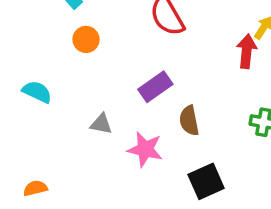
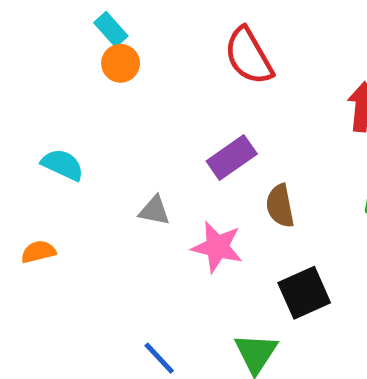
orange circle: (86, 39) -> (121, 63), moved
orange semicircle: (35, 188) -> (38, 252), moved

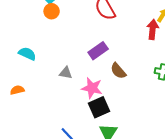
brown semicircle: (280, 206) -> (118, 71), turned -30
black square: (304, 293) -> (99, 107), moved

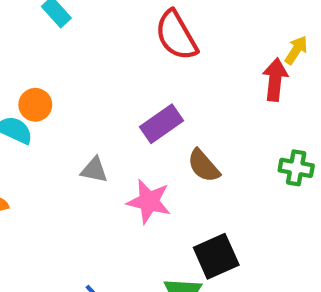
orange circle: (52, 11) -> (35, 105), moved
black square: (99, 107) -> (216, 256), moved

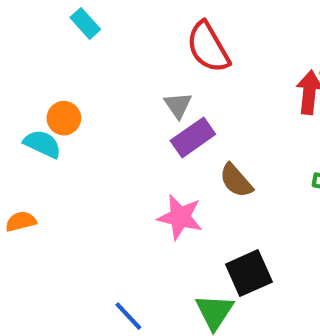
gray triangle: (94, 170) -> (178, 105), moved, turned 44

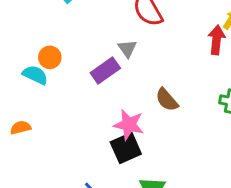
purple rectangle: (193, 137) -> (105, 71), moved
black square: (249, 273) -> (126, 148), moved

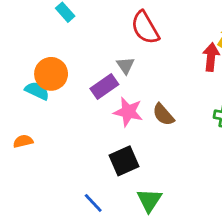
orange circle: (50, 57) -> (51, 74), size x1.5
pink star: (129, 125) -> (128, 112), moved

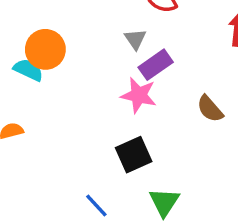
purple rectangle: (104, 87) -> (156, 65), moved
brown semicircle: (163, 115) -> (210, 109), moved

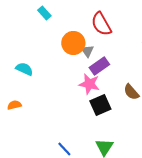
orange circle: (45, 49) -> (73, 43), moved
black square: (134, 155) -> (100, 105), moved

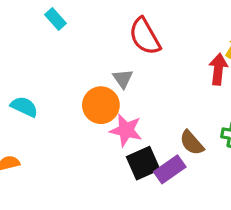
orange circle: (73, 43) -> (101, 105), moved
purple rectangle: (99, 66) -> (170, 169), moved

